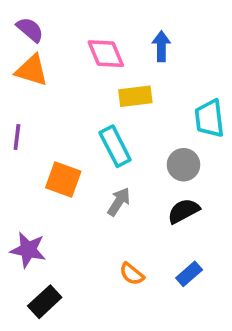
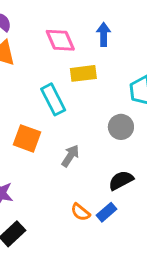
cyan rectangle: (115, 146) -> (53, 99), moved
black semicircle: (184, 211) -> (121, 180), moved
blue rectangle: (189, 274) -> (106, 212), moved

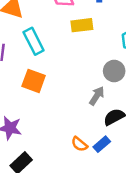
cyan rectangle: (53, 99) -> (34, 41), moved
gray arrow: (70, 156) -> (97, 96), moved

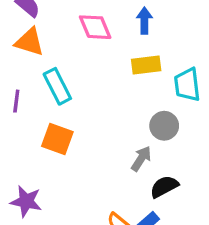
yellow rectangle: (82, 25) -> (146, 65), moved

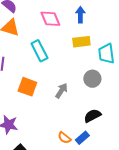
cyan rectangle: (57, 86) -> (39, 51), moved
gray arrow: (141, 159) -> (61, 91), moved

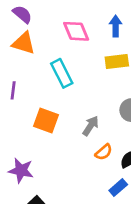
orange semicircle: (64, 138) -> (104, 152), moved, turned -80

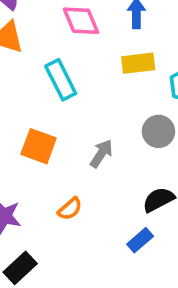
orange semicircle: (104, 152) -> (70, 209), moved

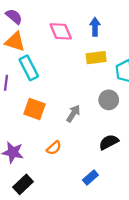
cyan rectangle: (61, 80) -> (29, 68), moved
blue rectangle: (140, 240) -> (90, 178), moved

